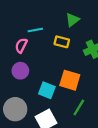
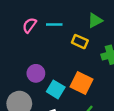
pink semicircle: (21, 45) -> (29, 25), moved
purple circle: (20, 71) -> (36, 73), moved

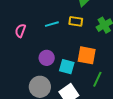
pink semicircle: (29, 25) -> (20, 31), moved
cyan line: (54, 25) -> (52, 24), moved

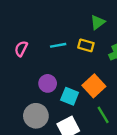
orange square: (87, 55) -> (94, 86), turned 30
green line: (97, 79) -> (103, 115), turned -63

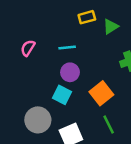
yellow rectangle: (86, 45) -> (87, 17), moved, turned -35
purple circle: (48, 83) -> (70, 72), moved
cyan square: (70, 96) -> (62, 95), moved

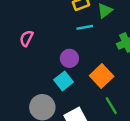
cyan line: (67, 48) -> (85, 27), moved
cyan square: (62, 95) -> (64, 81), turned 30

